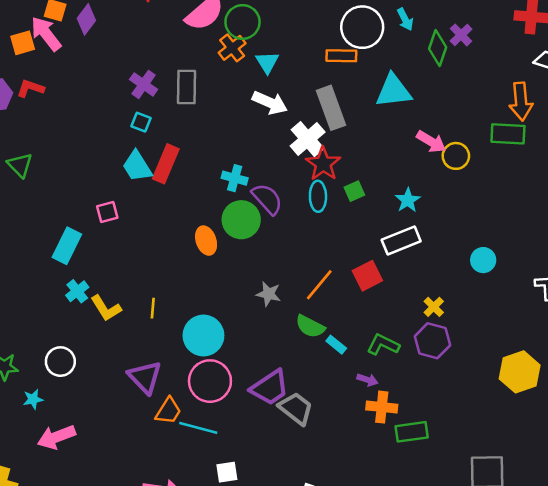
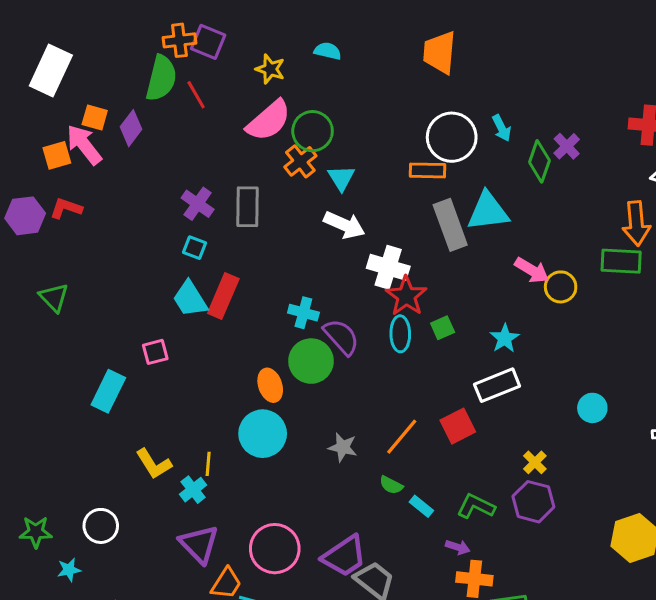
gray rectangle: (331, 108) -> (450, 225), moved
white cross: (308, 139) -> (388, 267), turned -32
cyan cross: (77, 291) -> (193, 490), moved
green semicircle: (310, 326) -> (391, 485), size x0.7
cyan circle: (203, 336) -> (263, 434), moved

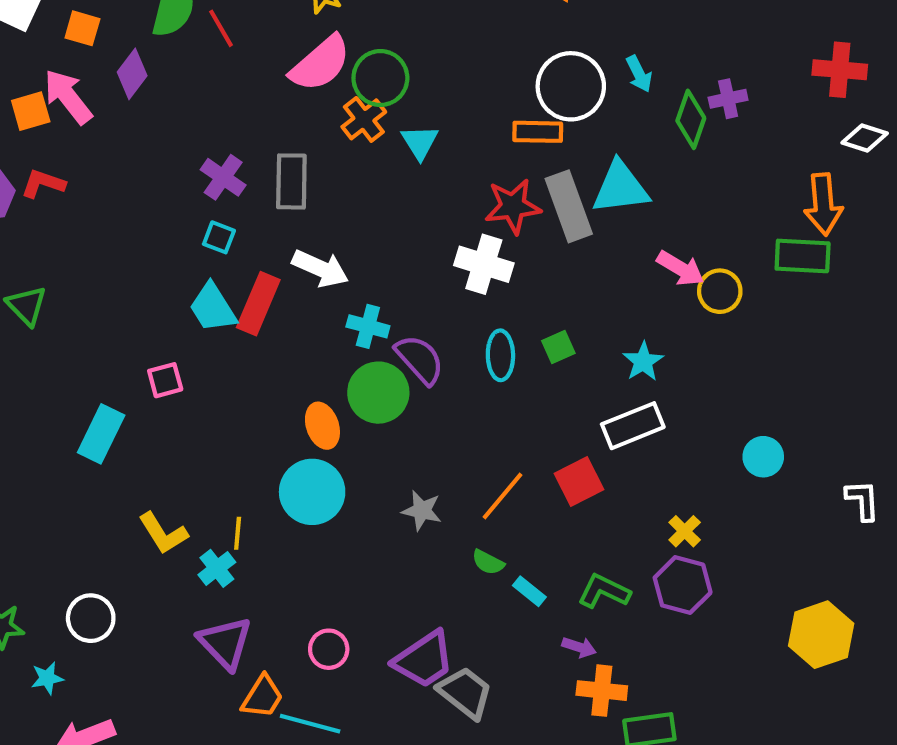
orange square: (95, 118) -> (82, 28), moved
purple cross: (567, 146) -> (728, 99), turned 32
white arrow: (344, 225) -> (320, 268), moved
red star: (406, 296) -> (513, 206), moved, turned 30
pink circle: (275, 549) -> (329, 649), size x0.6

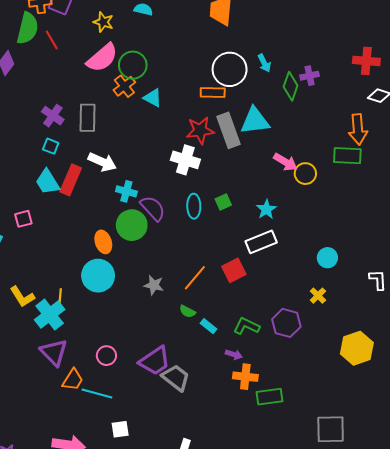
cyan triangle: (420, 142) -> (153, 98), turned -30
yellow cross: (685, 531) -> (318, 296), moved
cyan cross: (217, 568) -> (50, 315), size x1.6

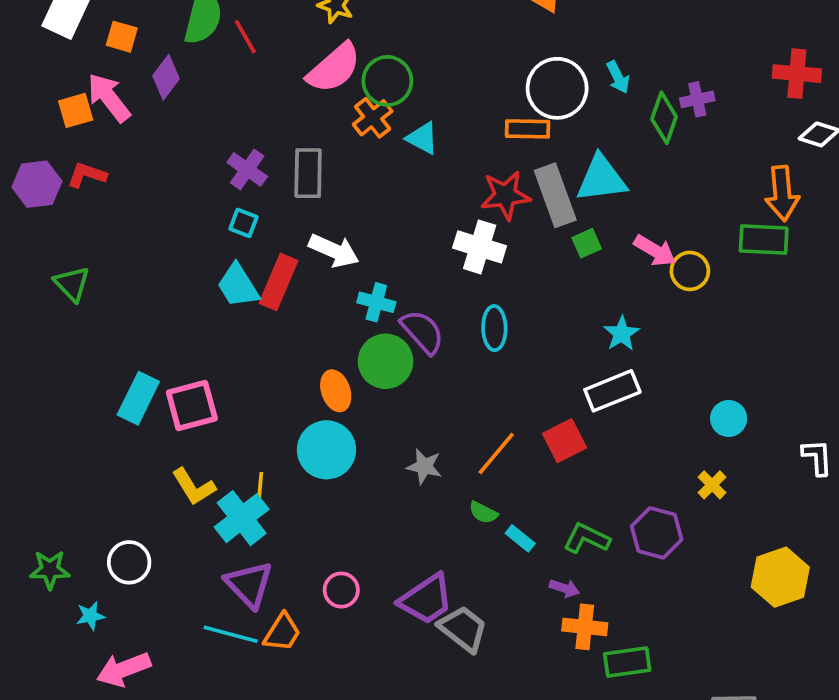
green square: (223, 202) -> (587, 243), moved
pink square: (23, 219) -> (192, 406), moved, size x1.6
cyan line: (97, 393) -> (231, 634), moved

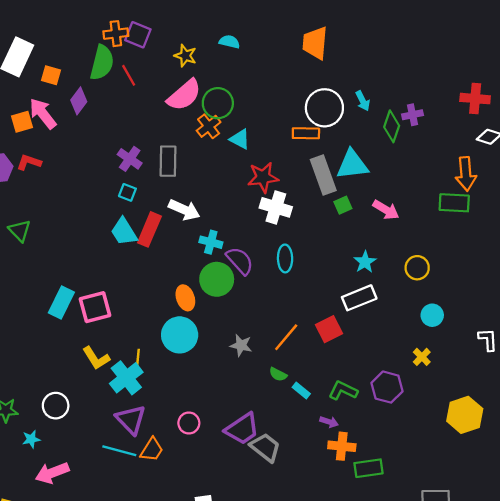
red star: (505, 195) -> (263, 177), moved
yellow circle: (690, 271) -> (417, 268), moved

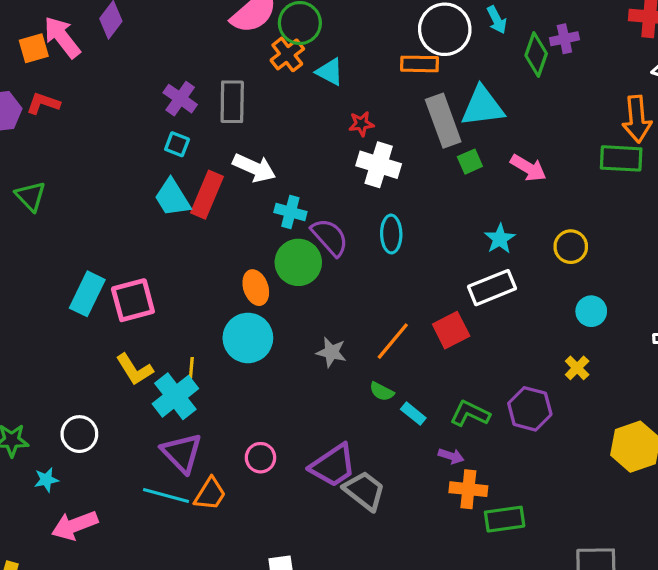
red star: (263, 177) -> (361, 124), size x0.6

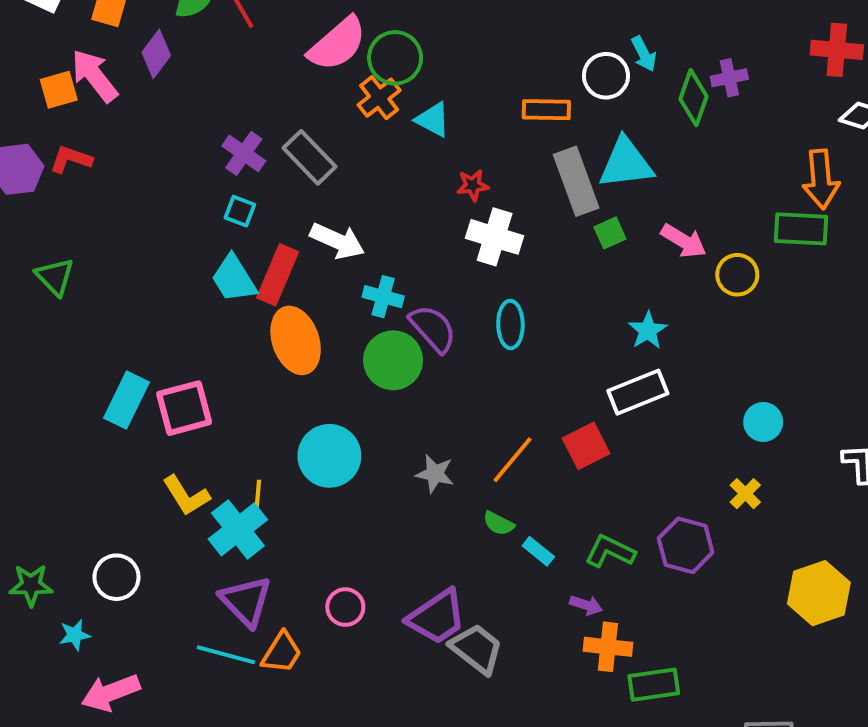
white circle: (445, 29) -> (606, 76), moved, size x0.7
gray rectangle: (232, 102) -> (309, 157), turned -45
yellow circle: (571, 247) -> (737, 275), moved
orange ellipse: (256, 288) -> (296, 340), moved, size x1.5

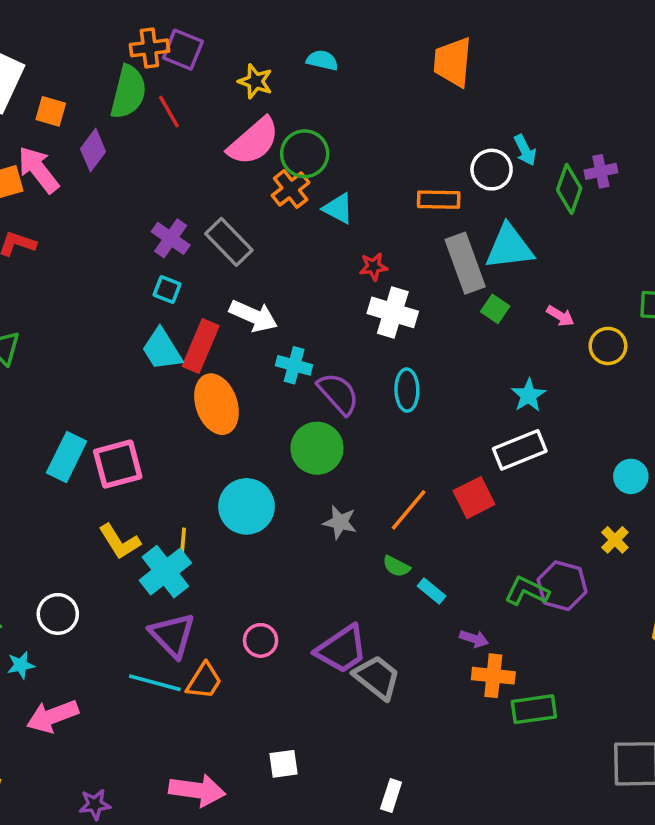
green square: (610, 233) -> (495, 309), turned -32
pink arrow: (684, 241) -> (560, 316), size x0.7
green circle: (393, 360) -> (317, 448), moved
green L-shape: (610, 551) -> (527, 591), moved

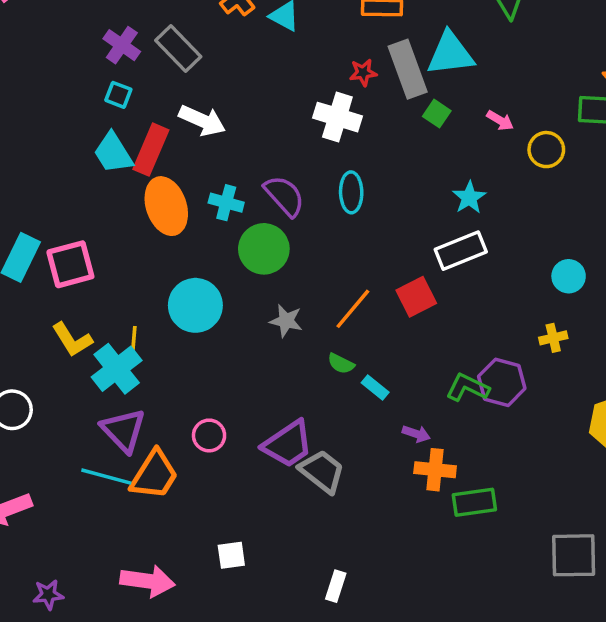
red star: (373, 267) -> (363, 73), moved
cyan cross: (294, 365) -> (226, 203), moved
yellow cross: (615, 540) -> (553, 338), turned 32
orange trapezoid: (204, 681) -> (154, 475), size x1.4

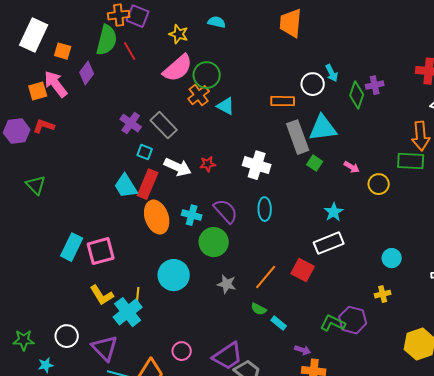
red star: (363, 73) -> (208, 164), moved
cyan square: (118, 95) -> (145, 152), moved
red square: (416, 297) -> (303, 270), turned -35
purple triangle: (123, 430) -> (105, 348), moved

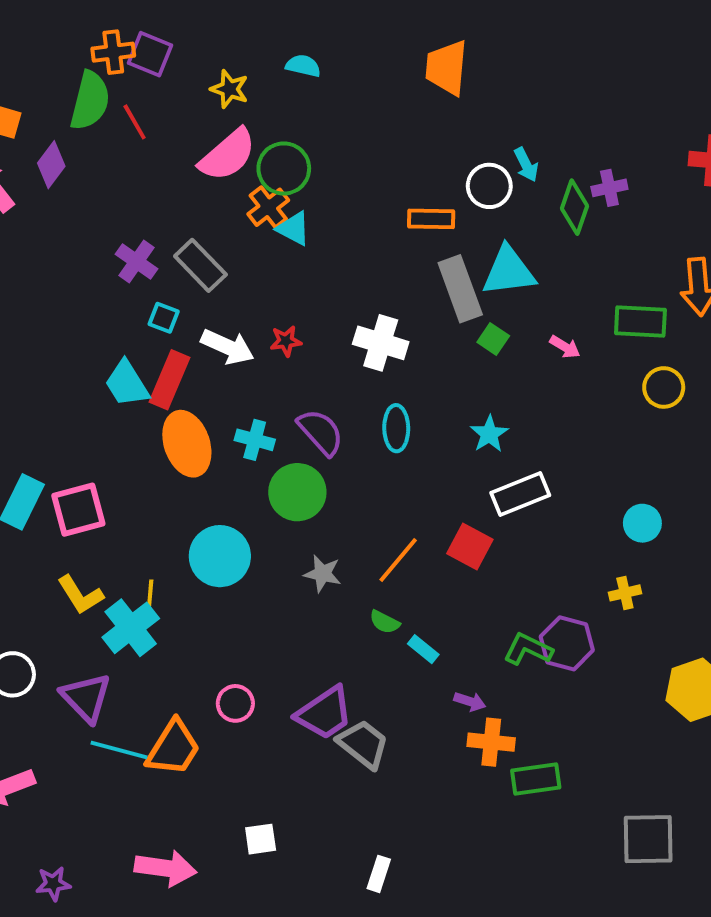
cyan triangle: (226, 106) -> (293, 229), moved
green rectangle: (411, 161) -> (640, 322), moved
yellow circle: (379, 184) -> (664, 387), moved
cyan star: (334, 212) -> (489, 434), moved

